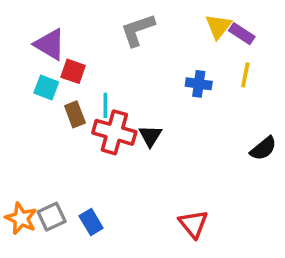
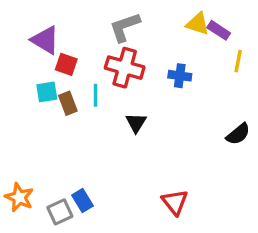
yellow triangle: (218, 26) -> (198, 24), turned -50
yellow line: (245, 75) -> (238, 61), moved
cyan square: (46, 87) -> (47, 92), moved, turned -30
red cross: (114, 132) -> (125, 68), moved
gray square: (52, 217) -> (60, 212), moved

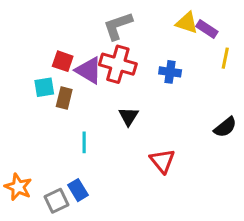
purple triangle: (45, 40) -> (89, 70), moved
cyan line: (95, 95) -> (84, 142), moved
brown rectangle: (68, 103) -> (64, 98), turned 35
red triangle: (175, 202) -> (162, 161), moved

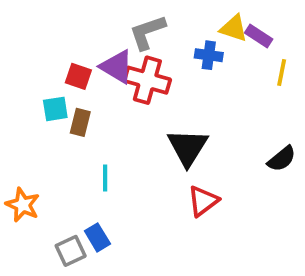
purple triangle: (89, 70) -> (117, 67), moved
blue cross: (170, 72) -> (209, 55), moved
black triangle: (129, 116) -> (188, 147), moved, size x1.6
red triangle: (162, 161) -> (203, 201), turned 32
orange star: (18, 187) -> (23, 205), moved

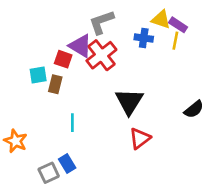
yellow line: (282, 72) -> (175, 41), moved
red square: (78, 76) -> (63, 59), moved
red cross: (147, 80) -> (101, 55), turned 36

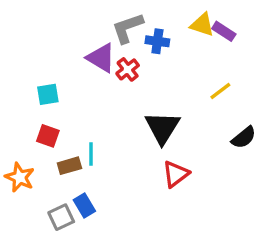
blue cross: (144, 38) -> (157, 41), moved
yellow line: (175, 41) -> (220, 91), moved, turned 42
red cross: (101, 55) -> (128, 69), size x0.6
red square: (63, 59) -> (48, 136), moved
brown rectangle: (55, 84) -> (69, 166), moved, turned 60

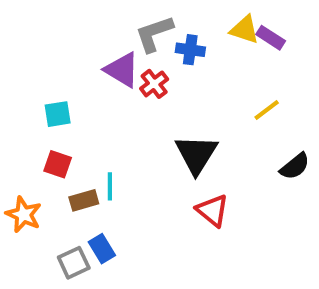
red triangle: (176, 174) -> (212, 210), turned -44

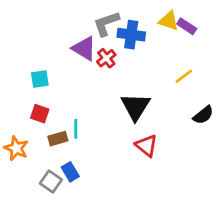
blue cross: (190, 50) -> (131, 35), size x1.4
gray square: (74, 263) -> (51, 182), turned -30

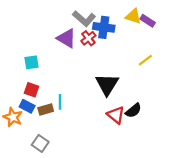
gray L-shape: (106, 24) -> (84, 19), turned -120
red cross: (106, 58) -> (88, 38), moved
black semicircle: (203, 115) -> (133, 111), moved
blue rectangle: (70, 172) -> (27, 106), moved, turned -32

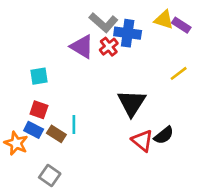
brown rectangle: (46, 110) -> (56, 134), turned 48

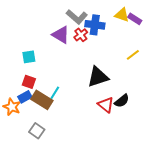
black triangle: (132, 103) -> (98, 77), turned 40
cyan line: (74, 124) -> (55, 93), turned 32
blue rectangle: (34, 130) -> (25, 97), turned -56
brown rectangle: (56, 134) -> (42, 100), size x1.5

